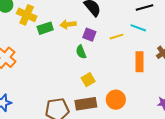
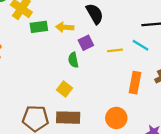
purple square: (89, 35) -> (86, 43), turned 32
yellow square: (88, 80) -> (64, 89), moved, turned -32
orange circle: (116, 100) -> (116, 118), moved

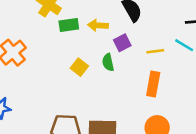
orange rectangle: (135, 83) -> (153, 84), moved
yellow square: (64, 89) -> (79, 67), moved

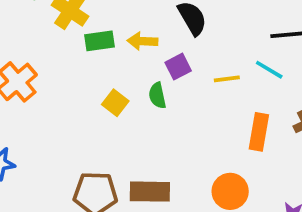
orange rectangle: (153, 84) -> (259, 132), moved

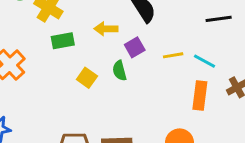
green rectangle: (99, 41) -> (63, 41), moved
cyan line: (269, 70) -> (205, 61), moved

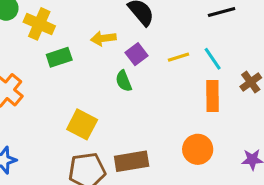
cyan line: (205, 61) -> (213, 59), turned 35
yellow square: (87, 78) -> (82, 124), moved, size x1.4

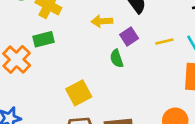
green rectangle: (59, 57) -> (43, 39), moved
yellow square: (82, 124) -> (79, 93), turned 30

